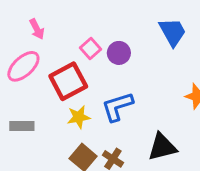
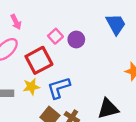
blue L-shape: (117, 107) -> (59, 88), moved
yellow star: (79, 117) -> (31, 87), moved

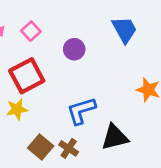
pink square: (55, 36) -> (31, 31), moved
blue L-shape: (59, 88) -> (81, 111), moved

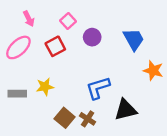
blue trapezoid: (124, 30) -> (134, 39), moved
pink square: (31, 31) -> (68, 21), moved
red square: (27, 76) -> (55, 46), moved, size x0.7

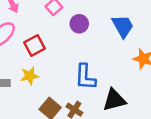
red square: (55, 46) -> (34, 46), moved
blue L-shape: (98, 88) -> (85, 77), turned -70

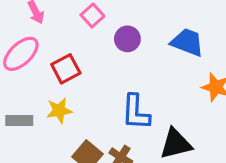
blue trapezoid: (123, 26) -> (187, 42), turned -40

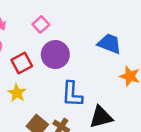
purple circle: (127, 39) -> (55, 55), moved, size x1.5
yellow star: (59, 110) -> (17, 93), turned -30

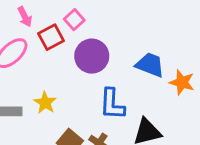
blue trapezoid: (109, 44) -> (150, 65), moved
red square: (22, 63) -> (51, 37), moved

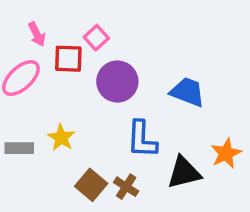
red square: (51, 37) -> (68, 59), turned 30
orange star: (182, 82) -> (226, 153), moved, turned 30

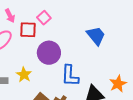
purple circle: (117, 82) -> (49, 53), moved
blue trapezoid: (187, 92) -> (96, 36), moved, turned 30

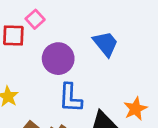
purple circle: (49, 53) -> (58, 59), moved

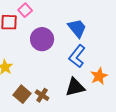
blue L-shape: (70, 98) -> (77, 56), moved, turned 35

